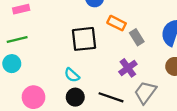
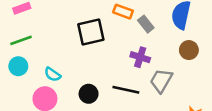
purple cross: (128, 68) -> (140, 57), turned -30
cyan semicircle: (72, 75) -> (53, 74), moved

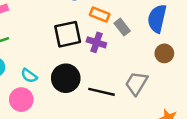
purple cross: (140, 57) -> (96, 42), moved
black circle: (89, 94) -> (66, 78), moved, size x1.5

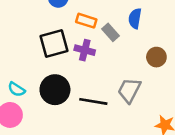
blue semicircle: (157, 19) -> (135, 18), moved, size x0.7

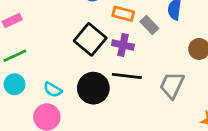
black square: (54, 44) -> (90, 39), turned -32
black line: (93, 101) -> (127, 76), moved

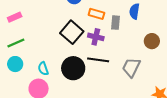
gray rectangle: (149, 25) -> (116, 23), turned 48
cyan semicircle: (53, 90) -> (43, 69), turned 40

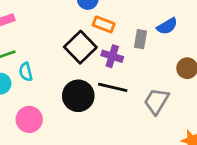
blue semicircle: (134, 11) -> (167, 26), turned -133
orange rectangle: (96, 14) -> (104, 24), moved
cyan semicircle: (43, 69) -> (26, 72), moved

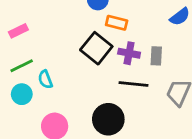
gray rectangle: (140, 39) -> (156, 56), moved
black circle: (78, 96) -> (108, 119), moved

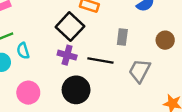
purple cross: (129, 53) -> (67, 55), moved

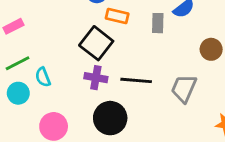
gray rectangle: (122, 37) -> (158, 23), moved

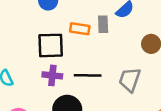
orange rectangle: (117, 16) -> (80, 29), moved
black square: (96, 43) -> (51, 45), turned -36

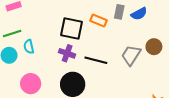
gray rectangle: (103, 24) -> (119, 12), moved
gray trapezoid: (130, 80) -> (131, 55), moved

